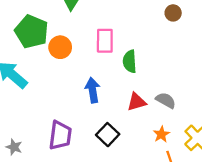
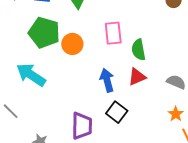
red triangle: (137, 102) -> (137, 77), moved
black square: (108, 135) -> (117, 112), moved

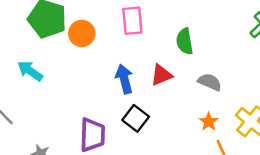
green semicircle: (138, 50) -> (185, 41), moved
cyan arrow: (31, 75) -> (30, 71), size x0.7

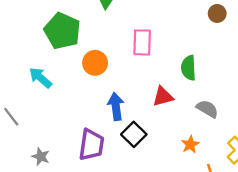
orange circle: (82, 33) -> (95, 63), moved
blue arrow: (124, 79) -> (116, 106), moved
orange star: (209, 122) -> (190, 144), moved

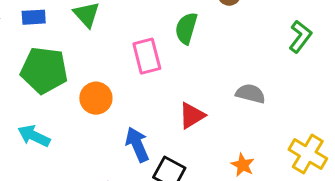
green semicircle: (189, 68) -> (186, 28), moved, turned 35
gray semicircle: (207, 109) -> (250, 94), moved

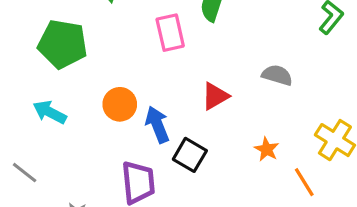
orange circle: (96, 98) -> (120, 104), moved

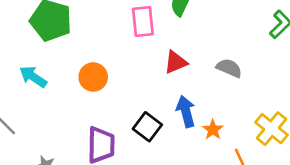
red triangle: (215, 96) -> (176, 62), moved
blue arrow: (157, 125) -> (186, 111), moved

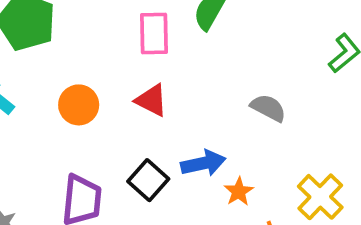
red triangle: (176, 62) -> (152, 100), moved, turned 45
blue arrow: (186, 111) -> (203, 163), turned 88

